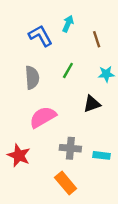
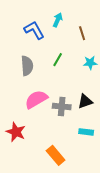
black triangle: (92, 104) -> (85, 101), moved
gray cross: (70, 148) -> (62, 106), moved

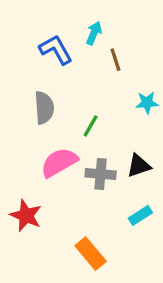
brown line: (82, 33) -> (115, 60), moved
green line: (58, 60) -> (91, 126), moved
cyan rectangle: (86, 132) -> (140, 215), turned -40

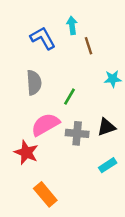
cyan arrow: (94, 33) -> (72, 25), turned -30
red star: (26, 215) -> (26, 152), moved
orange rectangle: (91, 254) -> (45, 194), moved

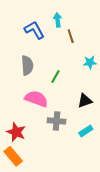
pink semicircle: (45, 125) -> (36, 99), turned 50
gray cross: (77, 133) -> (57, 121), moved
red star: (26, 152) -> (16, 132), moved
orange rectangle: (45, 194) -> (13, 156), moved

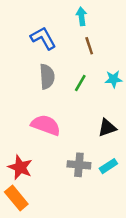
cyan arrow: (58, 20) -> (82, 16), moved
gray semicircle: (27, 65) -> (47, 77), moved
green line: (56, 77) -> (80, 83), moved
gray cross: (57, 121) -> (79, 165), moved

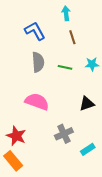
green line: (80, 83) -> (65, 67), turned 72
gray cross: (79, 165) -> (64, 134), turned -30
cyan rectangle: (108, 166) -> (88, 149), moved

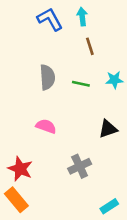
blue L-shape: (35, 31) -> (50, 19), moved
pink semicircle: (37, 102) -> (46, 126), size x0.7
cyan rectangle: (88, 149) -> (109, 206), moved

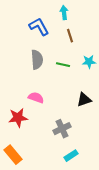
blue L-shape: (50, 19) -> (39, 27), moved
red star: (20, 169) -> (18, 118), moved, turned -30
cyan rectangle: (109, 206) -> (71, 156), moved

